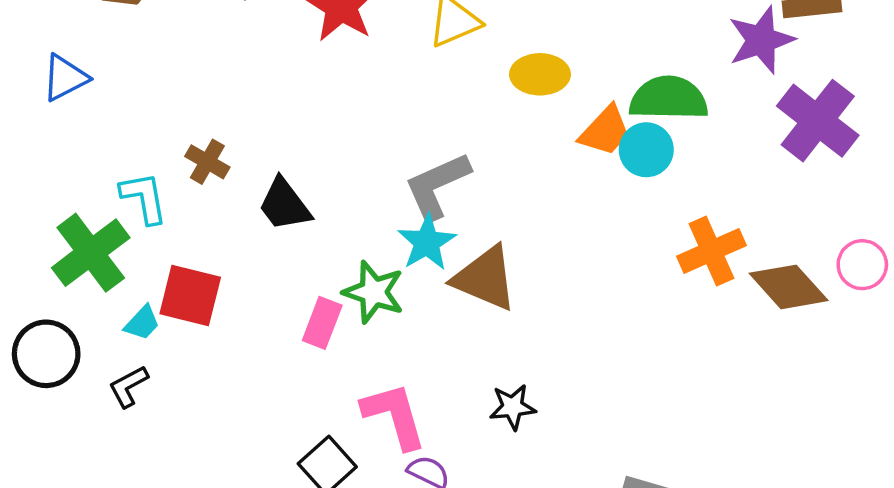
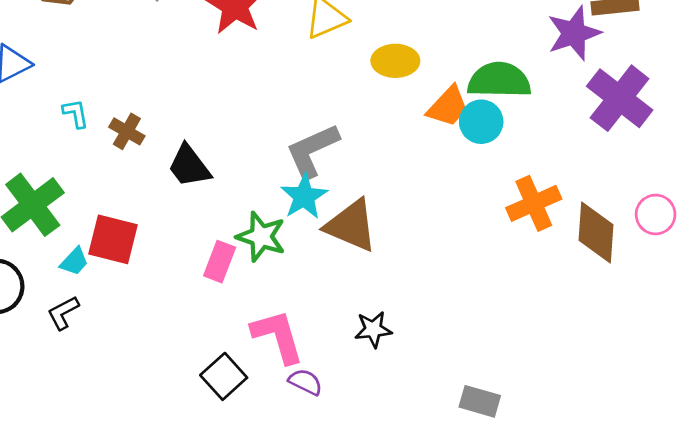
cyan L-shape: (144, 198) -> (76, 113), moved, size x0.7
brown diamond: (789, 287) -> (596, 232), turned 46

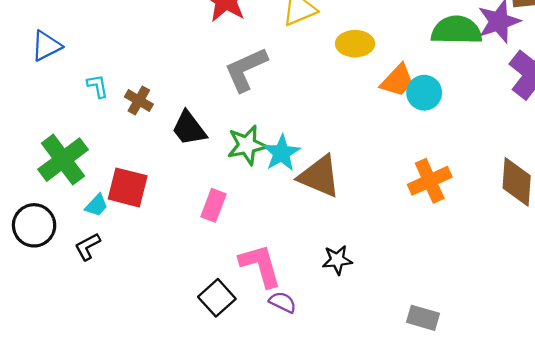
green semicircle: (499, 80) -> (456, 30), moved
gray L-shape: (312, 151) -> (246, 69), moved
orange cross: (534, 203) -> (430, 181), moved
green star: (261, 237) -> (247, 145), moved, turned -30

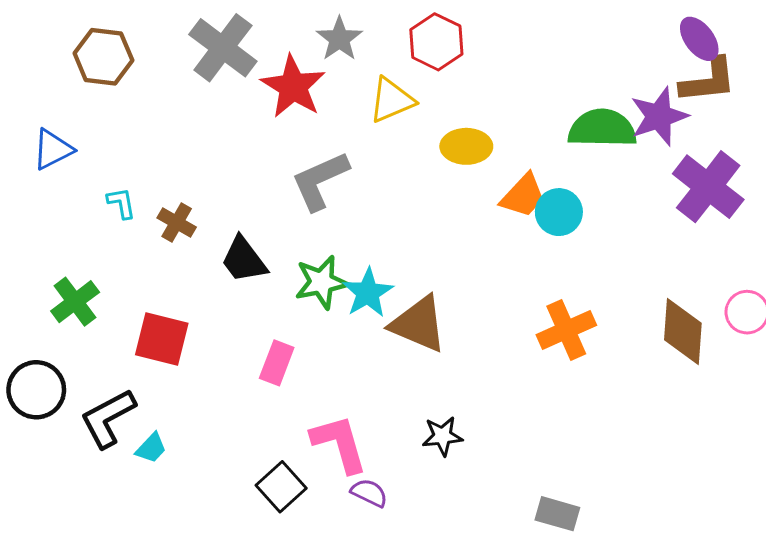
green cross: (63, 160) -> (75, 302), size x0.7
cyan trapezoid: (96, 205) -> (151, 448), moved
black L-shape: (88, 247) -> (108, 418), size x1.6

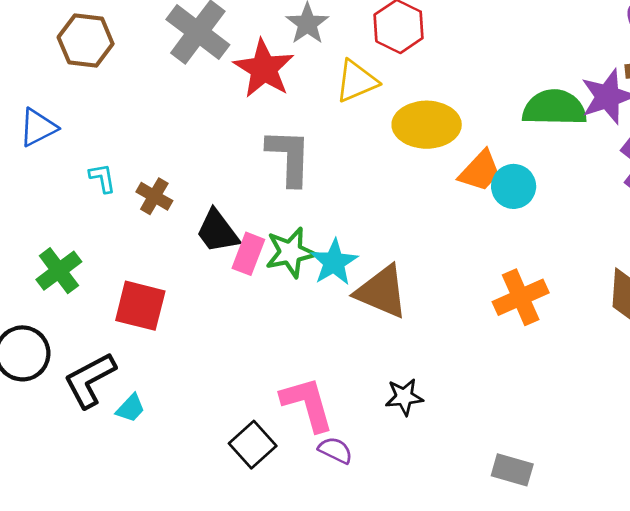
yellow ellipse: (466, 146) -> (427, 125), size x1.4
gray L-shape: (320, 181) -> (289, 157), turned 116
pink rectangle: (277, 363) -> (248, 254), moved

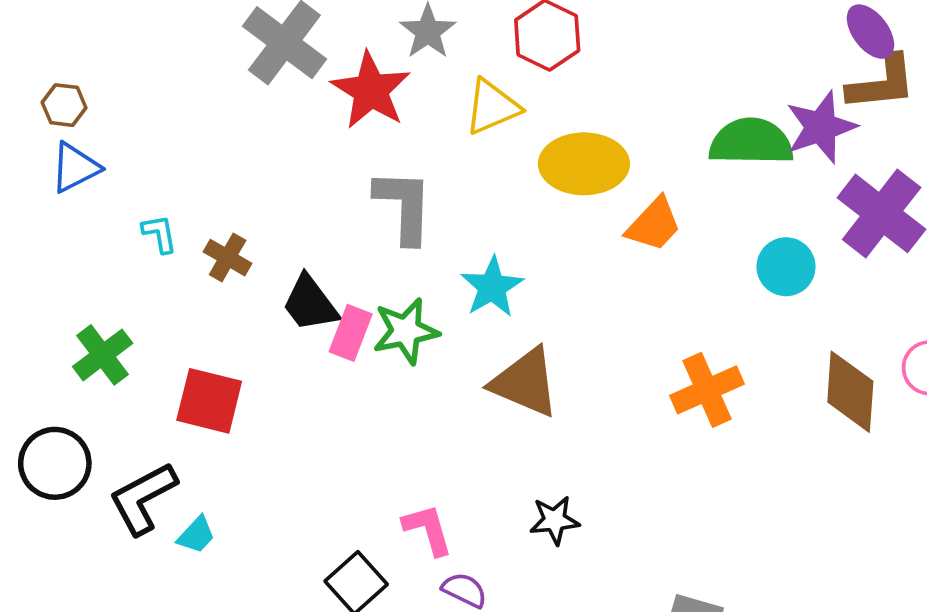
brown hexagon: (86, 40) -> (64, 105), moved, size x0.6
cyan circle: (514, 186) -> (786, 267), moved
cyan star: (334, 262) -> (492, 287), moved
pink L-shape: (307, 404) -> (428, 529), size x0.7

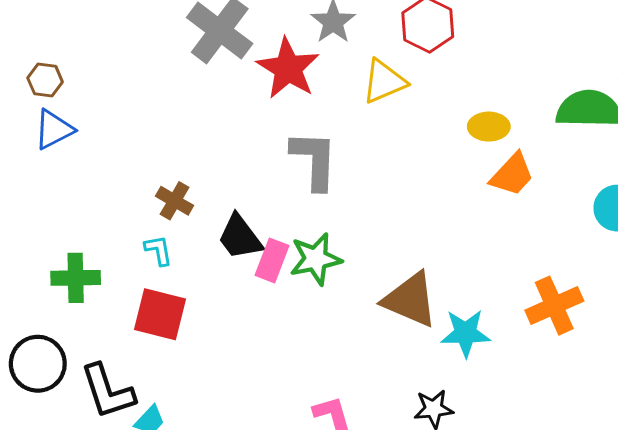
yellow ellipse: (584, 164) -> (489, 127), moved, size x0.6
cyan L-shape: (160, 234) -> (159, 250), moved
cyan star: (492, 287) -> (466, 333), moved, turned 30
green cross: (103, 355) -> (76, 278), turned 36
black L-shape: (143, 498) -> (108, 391), turned -80

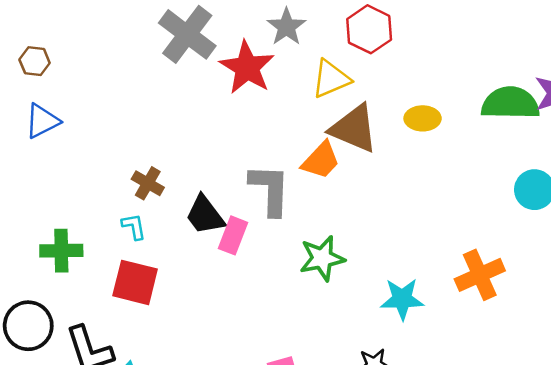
brown hexagon: (45, 80) -> (35, 61), moved
gray L-shape: (314, 160) -> (270, 190), moved
orange trapezoid: (512, 175) -> (321, 160), moved
green star: (316, 259) -> (322, 258), moved
brown triangle: (410, 300) -> (354, 129), moved

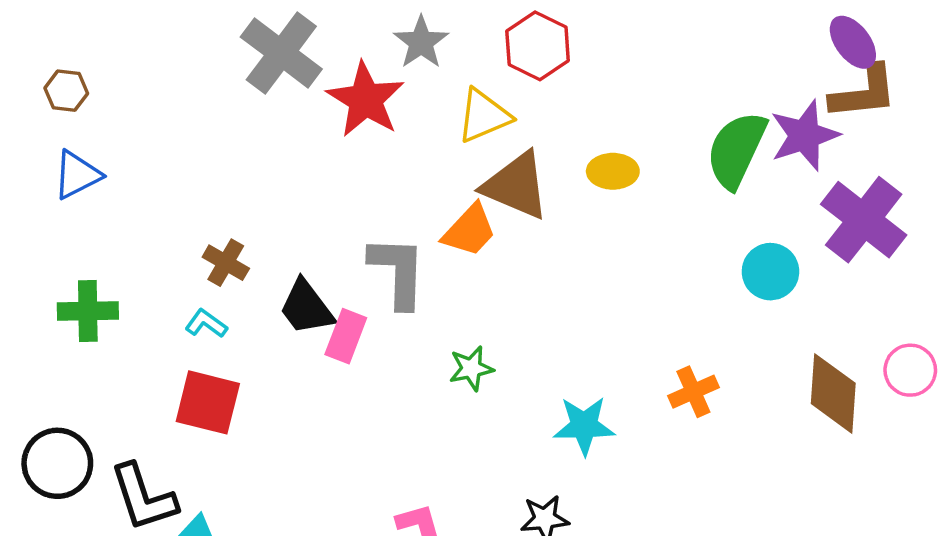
green semicircle: (510, 103) -> (736, 150), turned -66
cyan L-shape: (134, 227) -> (206, 324), turned -44
green cross: (61, 251) -> (88, 311), moved
green star: (322, 258) -> (471, 368), size x0.7
orange cross: (480, 275) -> (693, 392), size x0.7

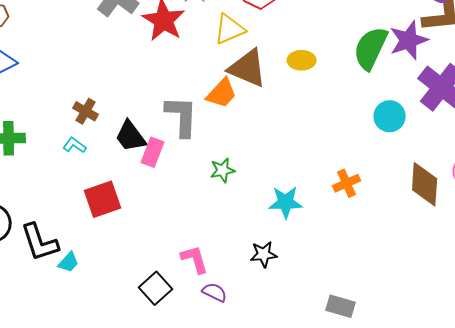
red square: (208, 402) -> (103, 199), moved, turned -33

